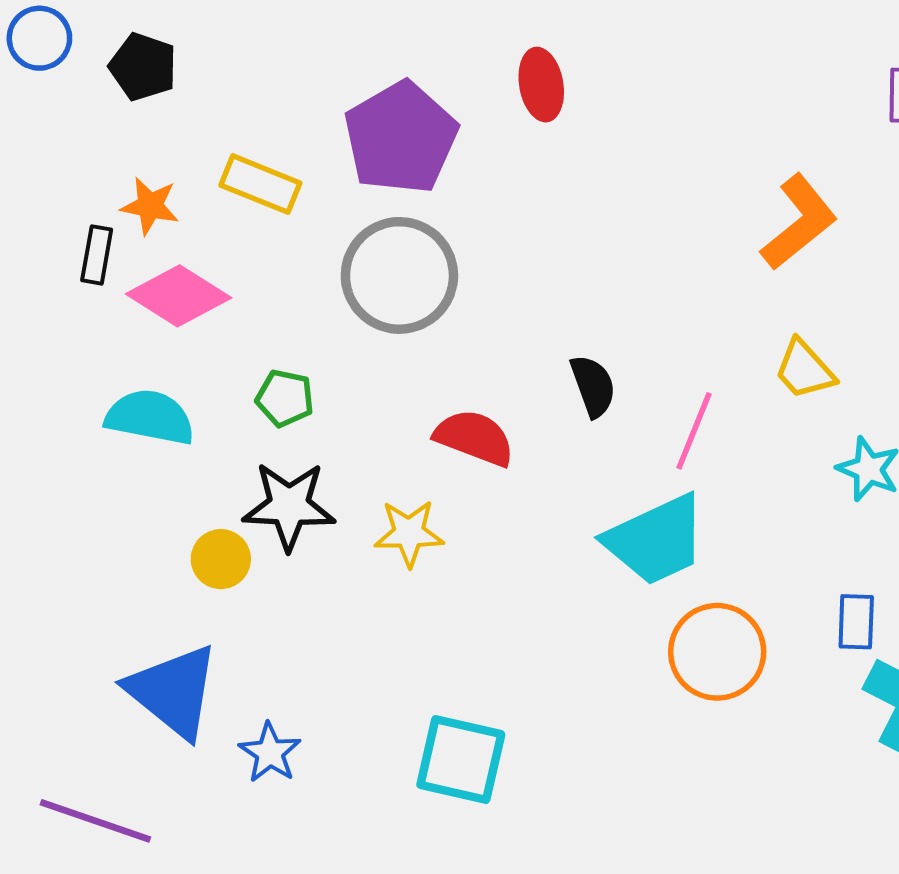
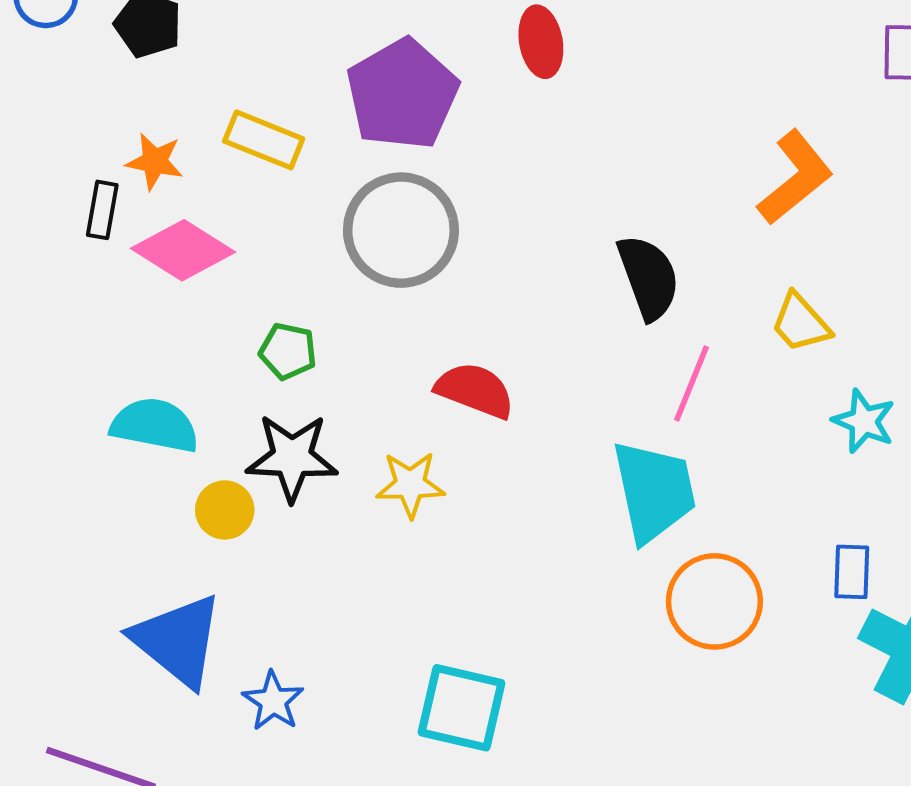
black semicircle: (593, 386) -> (649, 277), moved, size x1.4
cyan semicircle: (150, 417) -> (155, 425), moved
cyan trapezoid: (656, 540) -> (654, 491), turned -77

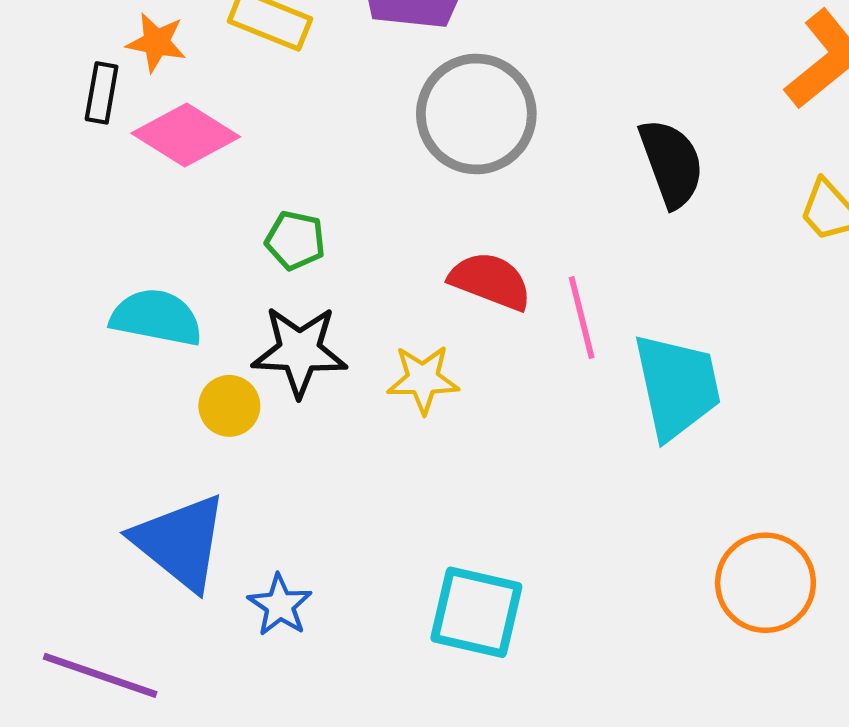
gray circle: (401, 230) -> (476, 114), moved
pink line: (692, 384) -> (582, 317), moved, turned -36
orange circle: (714, 601) -> (765, 583), moved

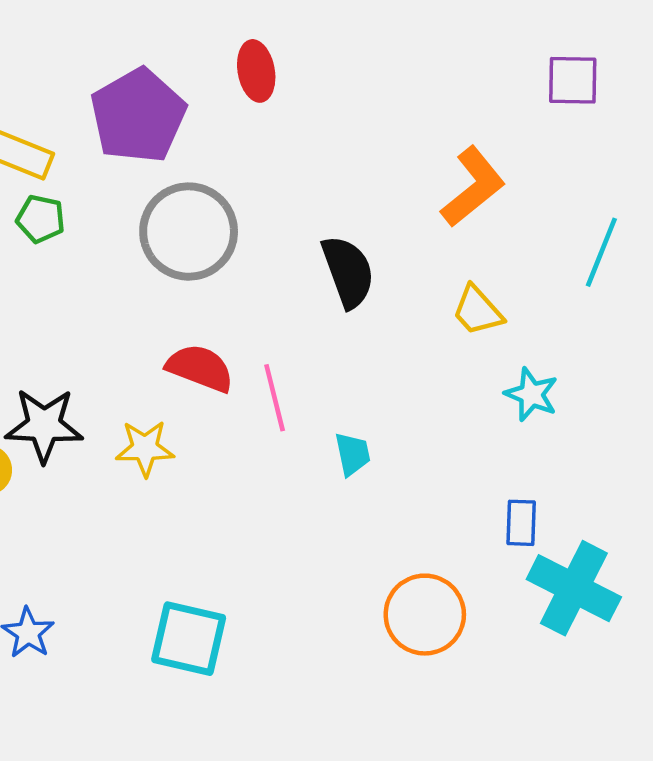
green pentagon: (295, 240) -> (41, 219), moved
cyan trapezoid: (677, 386) -> (353, 454), size x0.5

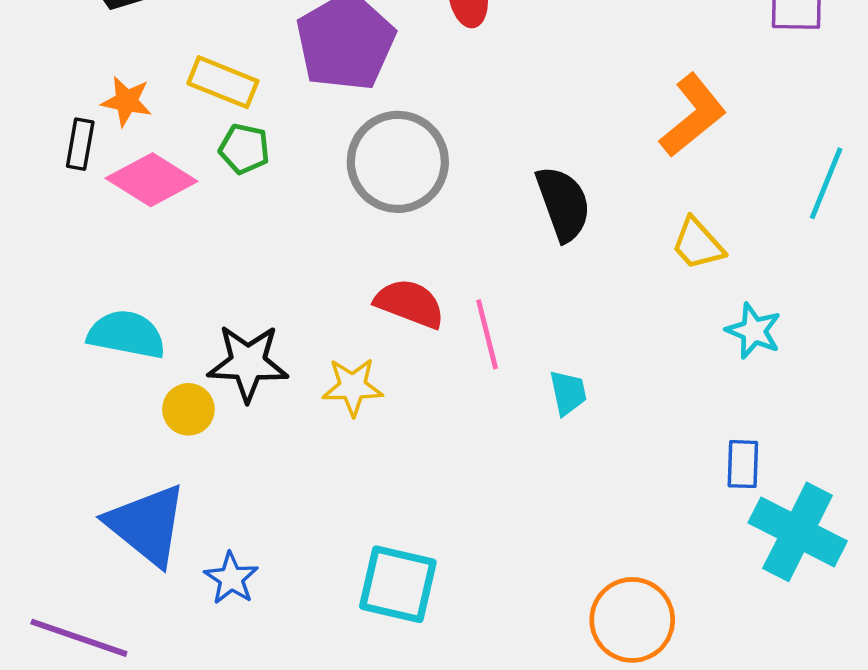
orange circle: (425, 615) -> (632, 620), moved

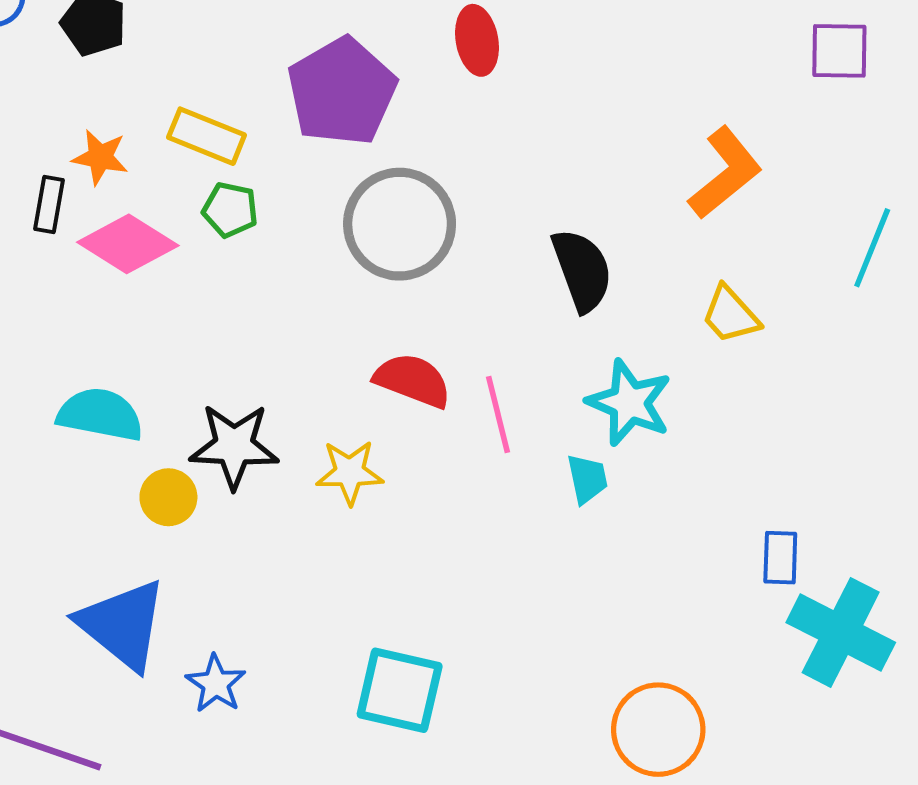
cyan star: (754, 331) -> (629, 403), moved, size x1.4

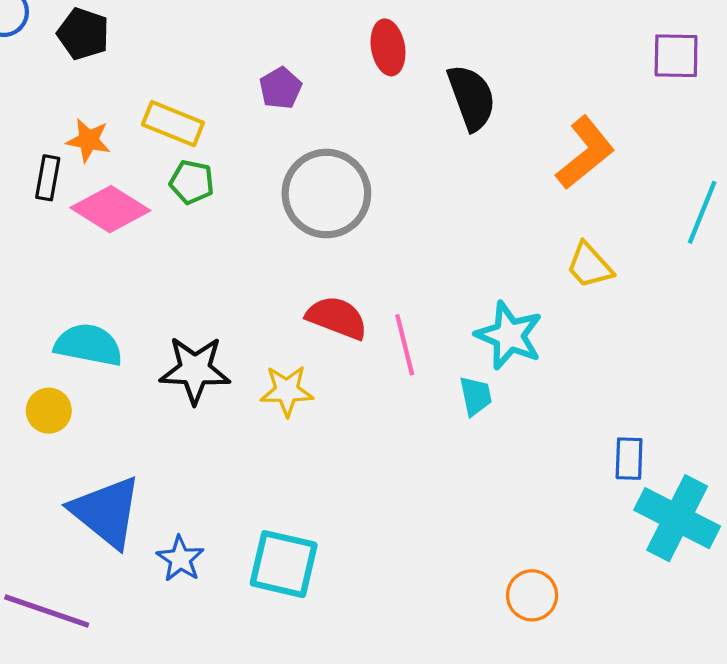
purple pentagon: (342, 92) -> (280, 88), size x0.5
black semicircle: (582, 270) -> (471, 98), moved
yellow circle: (168, 497) -> (49, 411), moved
cyan square: (400, 690) -> (284, 564), moved
orange circle: (658, 730) -> (532, 595), size x0.7

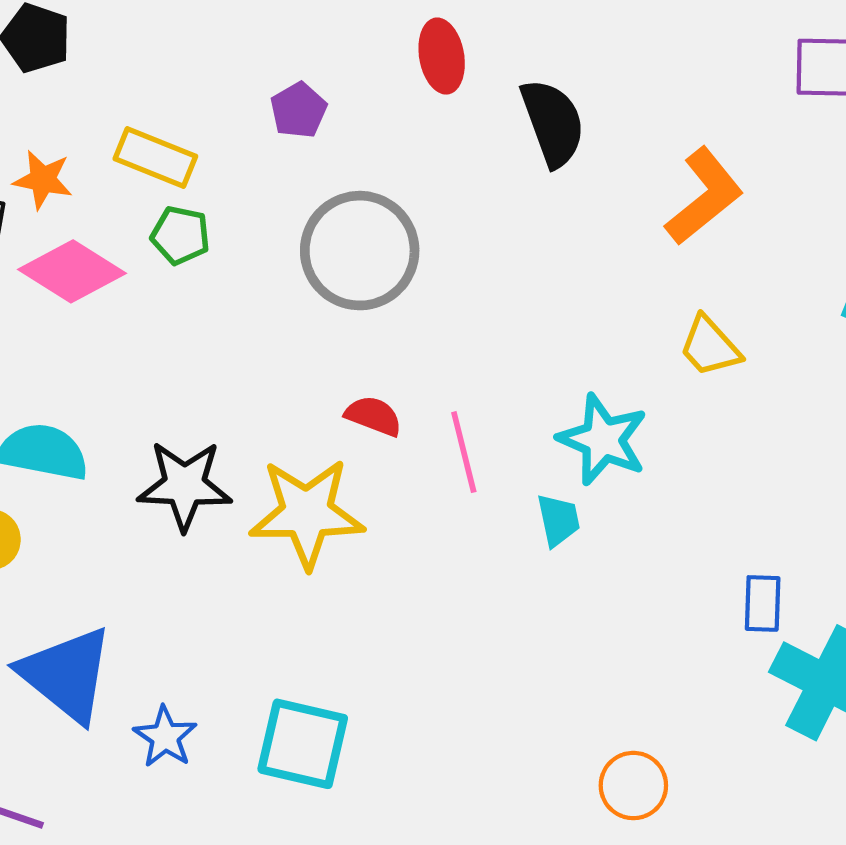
red semicircle: (337, 318) -> (374, 416), size x0.7
yellow star: (287, 391) -> (307, 513), size x1.6

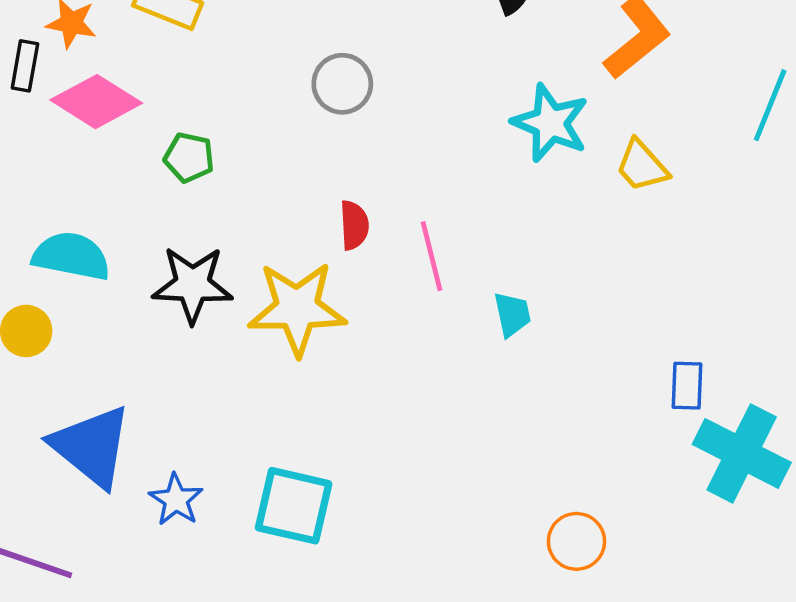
green pentagon: (180, 235) -> (189, 157), moved
gray circle: (360, 251) -> (342, 84), size x0.6
red semicircle: (374, 416) -> (354, 225), turned 66
cyan star: (603, 440) -> (550, 123), moved

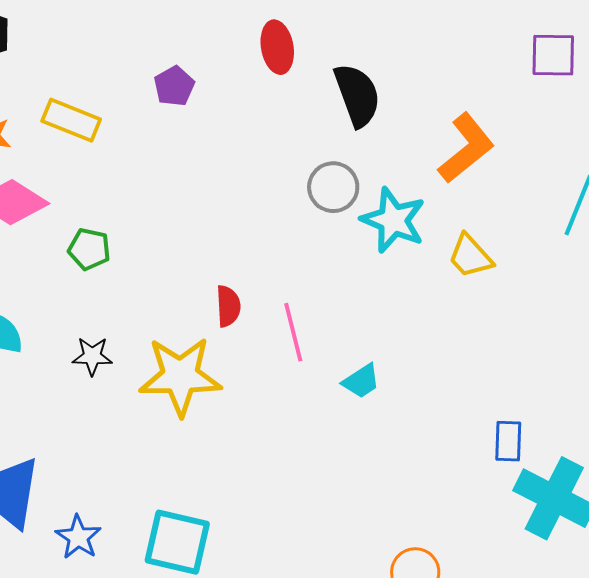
gray circle: (342, 84) -> (333, 187), moved
black star: (193, 285) -> (92, 356), size x0.6
cyan trapezoid: (512, 314) -> (361, 381), turned 69

